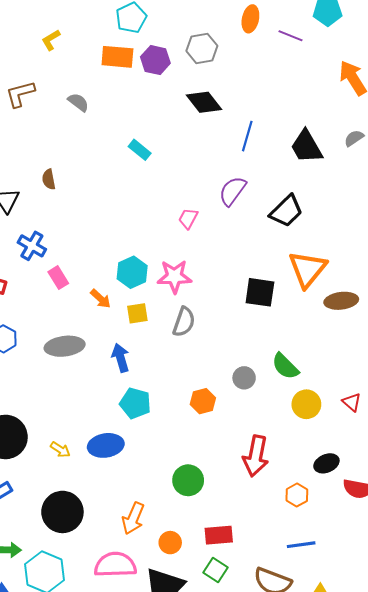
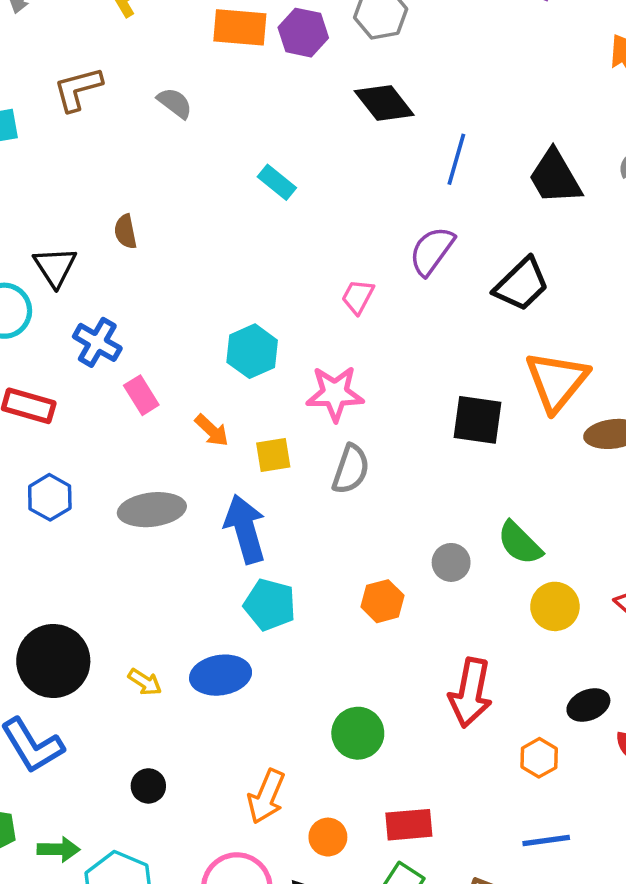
cyan hexagon: (132, 272) -> (252, 351), moved
blue arrow: (121, 358) -> (245, 529), size x1.4
black circle: (62, 512) -> (148, 786), size x0.5

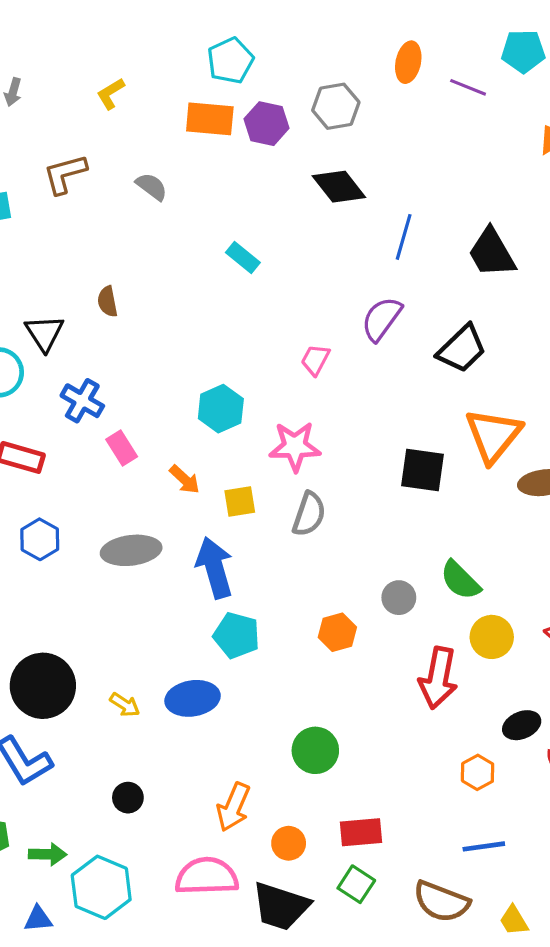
red arrow: (470, 693) -> (438, 678), moved

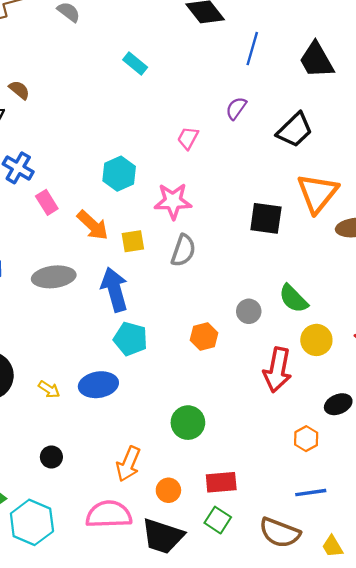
brown semicircle: (107, 302) -> (19, 90), moved, turned 140
purple semicircle: (381, 319) -> (236, 108), size x0.7
orange arrow: (185, 479) -> (93, 225), size x1.4

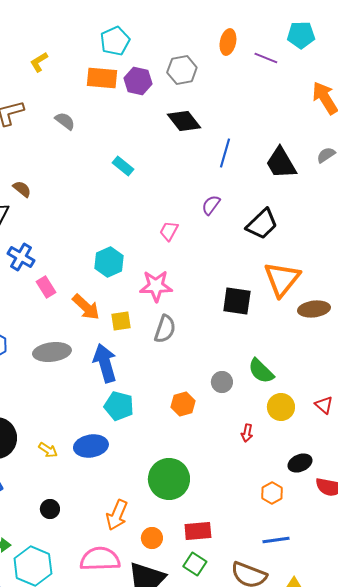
red arrow: (277, 370) -> (247, 433), size x0.5
green circle: (188, 423) -> (169, 479), size x1.4

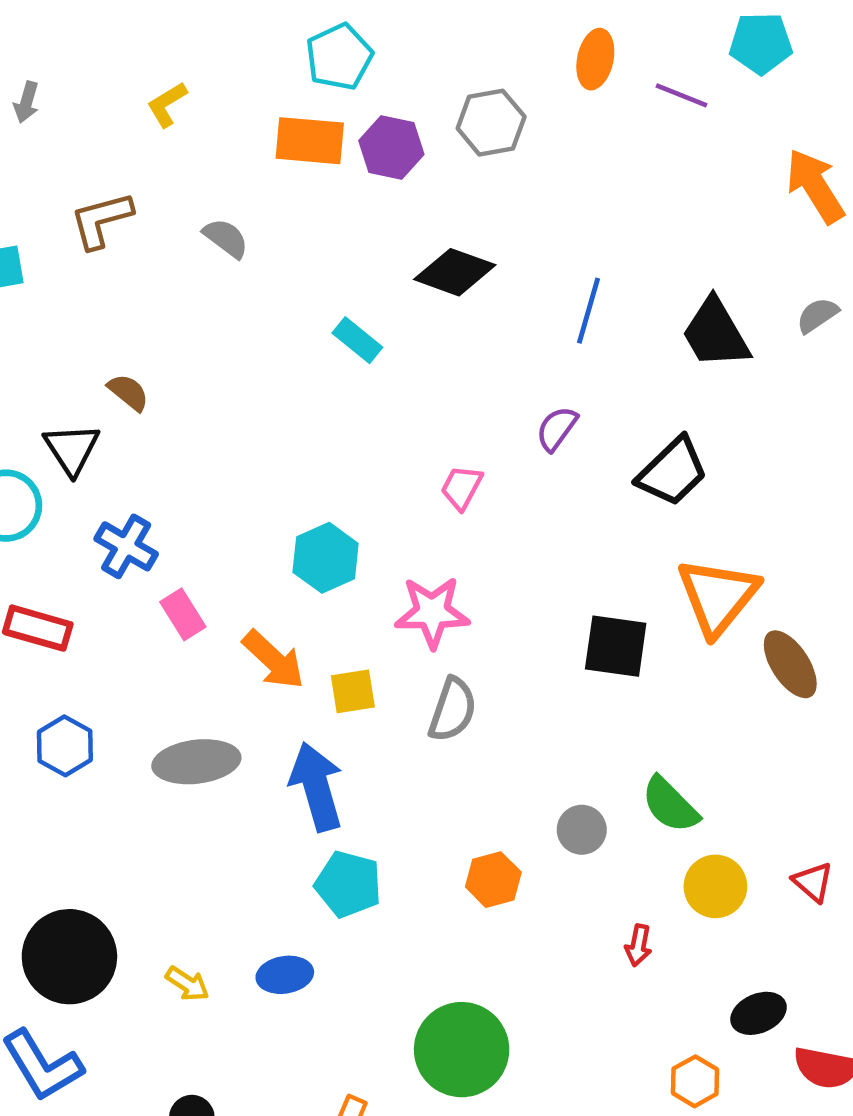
black diamond: (184, 121) -> (455, 272), moved, turned -32
brown ellipse: (314, 309) -> (790, 664), turned 64
blue ellipse: (91, 446) -> (285, 975), size x0.7

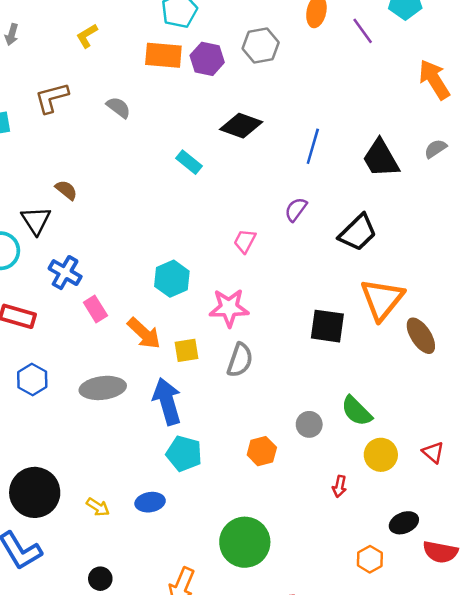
purple line: (681, 95) -> (363, 31), turned 32

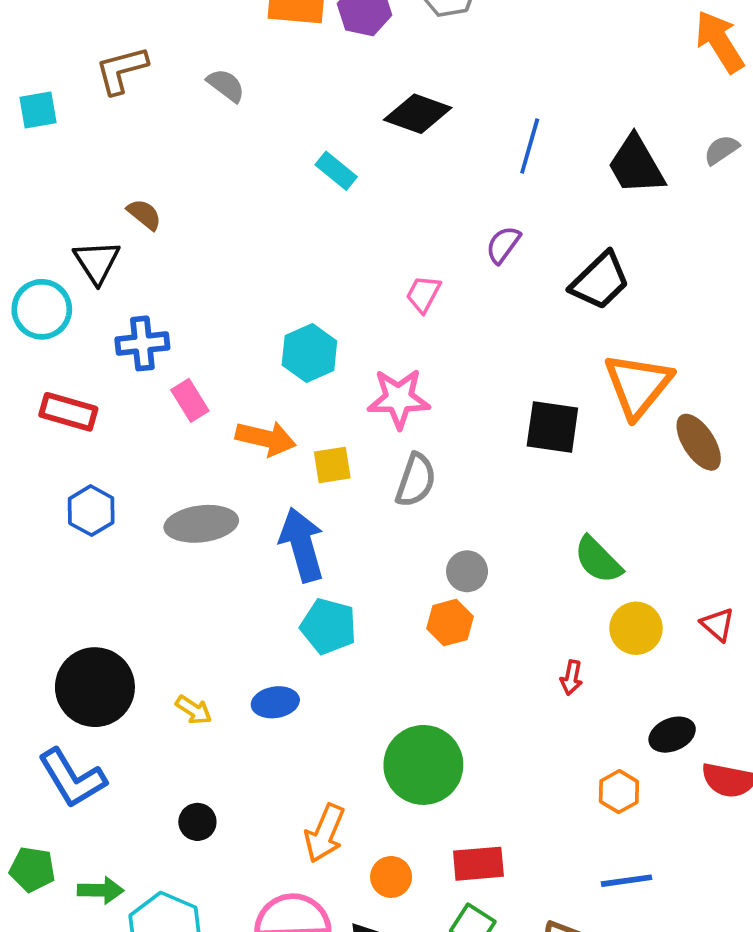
blue cross: (65, 273) -> (142, 343), turned -36
orange arrow: (144, 333) -> (266, 438), turned -30
gray circle: (309, 424) -> (467, 571), moved

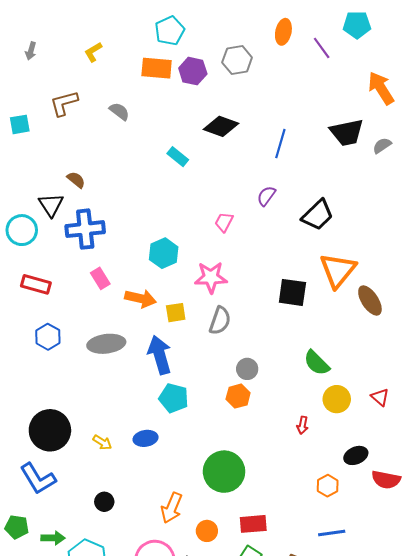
black trapezoid: (636, 165) -> (347, 132), moved, turned -72
blue cross: (142, 343) -> (85, 229), moved, size x1.4

